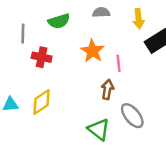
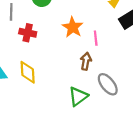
yellow diamond: (42, 102) -> (28, 72), turned -60
green triangle: (99, 129) -> (78, 96), turned 45

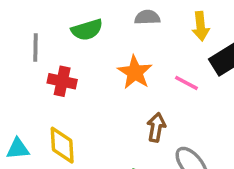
pink line: (96, 38) -> (186, 83), moved, turned -56

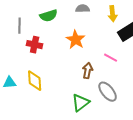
pink line: (186, 83) -> (111, 58), moved

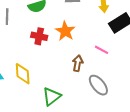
red cross: (35, 45) -> (39, 36), moved
green triangle: (81, 103) -> (52, 96), moved

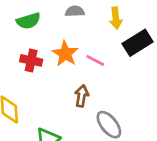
pink line: (102, 50) -> (95, 60), moved

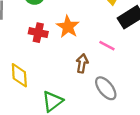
pink line: (95, 60) -> (107, 46), moved

